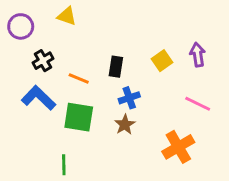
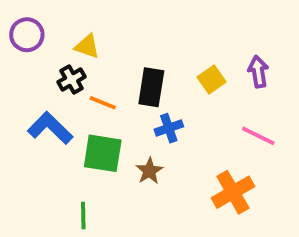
yellow triangle: (67, 16) -> (87, 46), moved
black cross: (43, 61) -> (72, 79), moved
black rectangle: (116, 67) -> (151, 87), size x1.4
brown star: (125, 125) -> (149, 171), moved

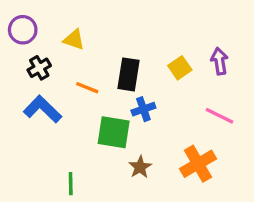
black cross: (72, 79) -> (39, 68), moved
green square: (103, 153) -> (114, 132), moved
brown star: (149, 171) -> (140, 167), moved

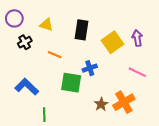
yellow square: (180, 68) -> (112, 42), size x1.5
black rectangle: (129, 74) -> (81, 30), moved
blue L-shape: (43, 109) -> (27, 87), moved
brown star: (140, 167) -> (101, 104), moved

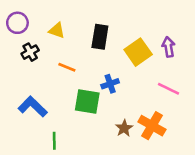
orange cross: (124, 102) -> (152, 126), turned -30

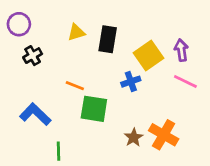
yellow triangle: (57, 30) -> (76, 32), moved, turned -36
orange line: (67, 67) -> (75, 86), moved
blue cross: (110, 84) -> (131, 82), moved
pink line: (168, 89) -> (185, 82), moved

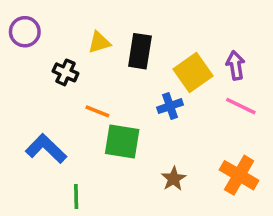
black cross: (33, 56) -> (66, 72), moved, turned -36
orange cross: (164, 135) -> (239, 175), moved

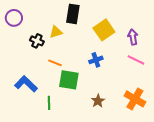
yellow triangle: (99, 42) -> (56, 32), moved
black rectangle: (140, 51) -> (73, 14), moved
yellow square: (193, 72) -> (104, 30), moved
green line: (76, 196) -> (49, 103), moved

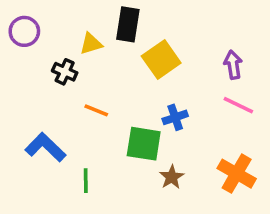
yellow square: (104, 30) -> (161, 59), moved
yellow triangle: (56, 32) -> (91, 44), moved
blue cross: (96, 60) -> (175, 117), moved
green square: (69, 80) -> (144, 144), moved

